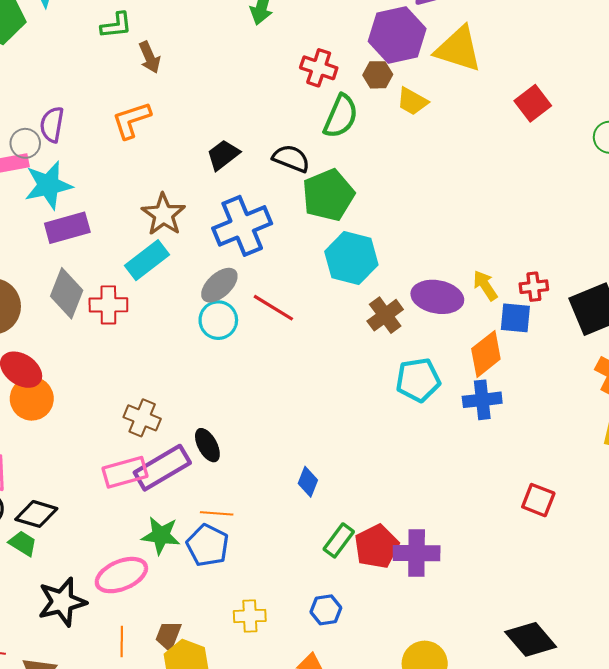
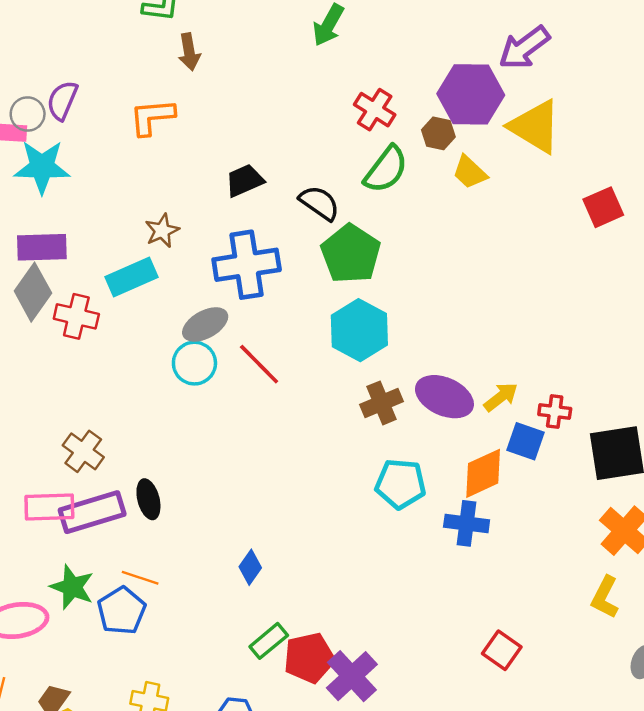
green pentagon: (328, 195) -> (351, 254), turned -30
brown star: (163, 214) -> (162, 231), size x0.7
purple rectangle: (67, 228) -> (42, 247), moved
yellow arrow: (485, 286) -> (501, 397), turned 72
purple cross: (417, 553) -> (352, 676), turned 33

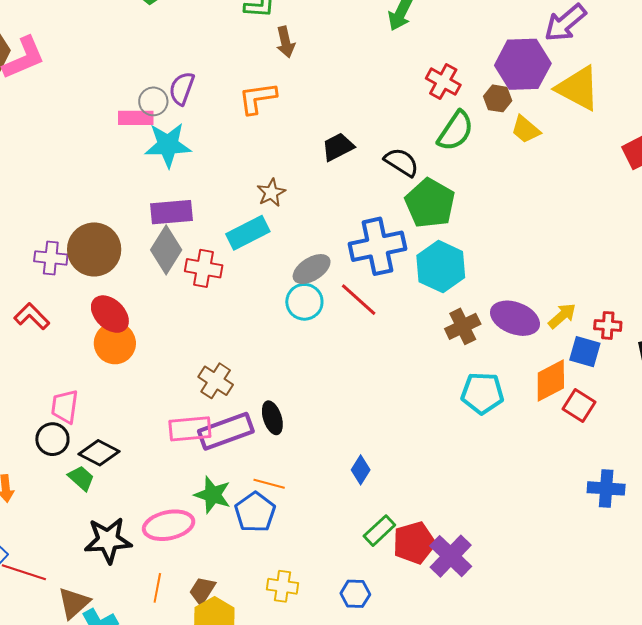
blue cross: (247, 265) -> (377, 246), moved
blue cross: (467, 523) -> (606, 488), moved
red square: (502, 650) -> (579, 405), moved

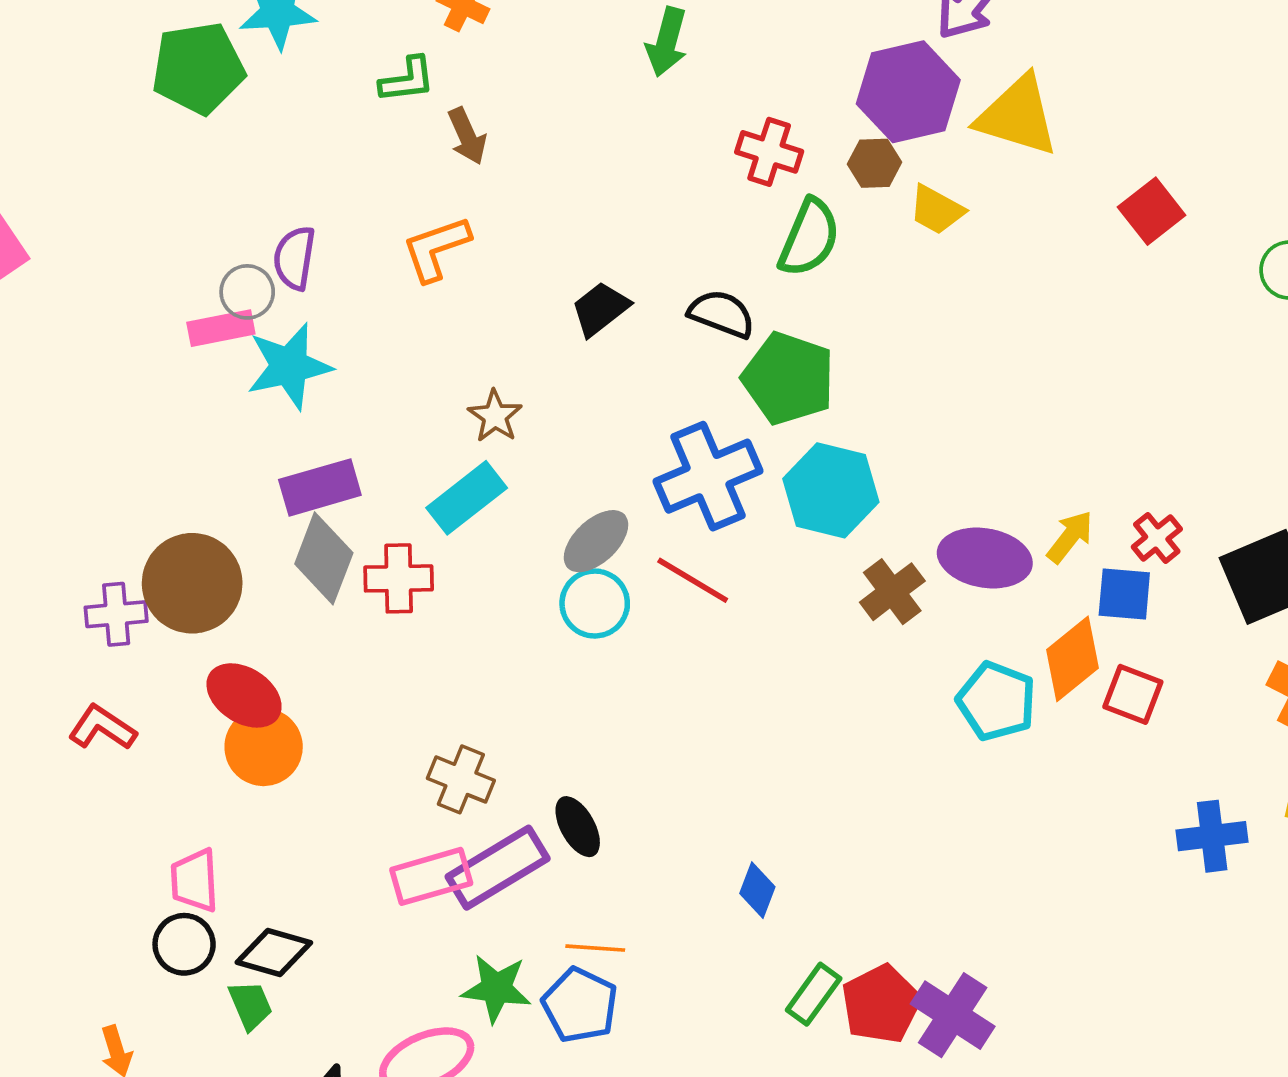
red cross: (608, 325) -> (1157, 538), turned -32
cyan pentagon: (482, 393) -> (996, 701), moved, turned 30
green trapezoid: (81, 478) -> (250, 1005), turned 36

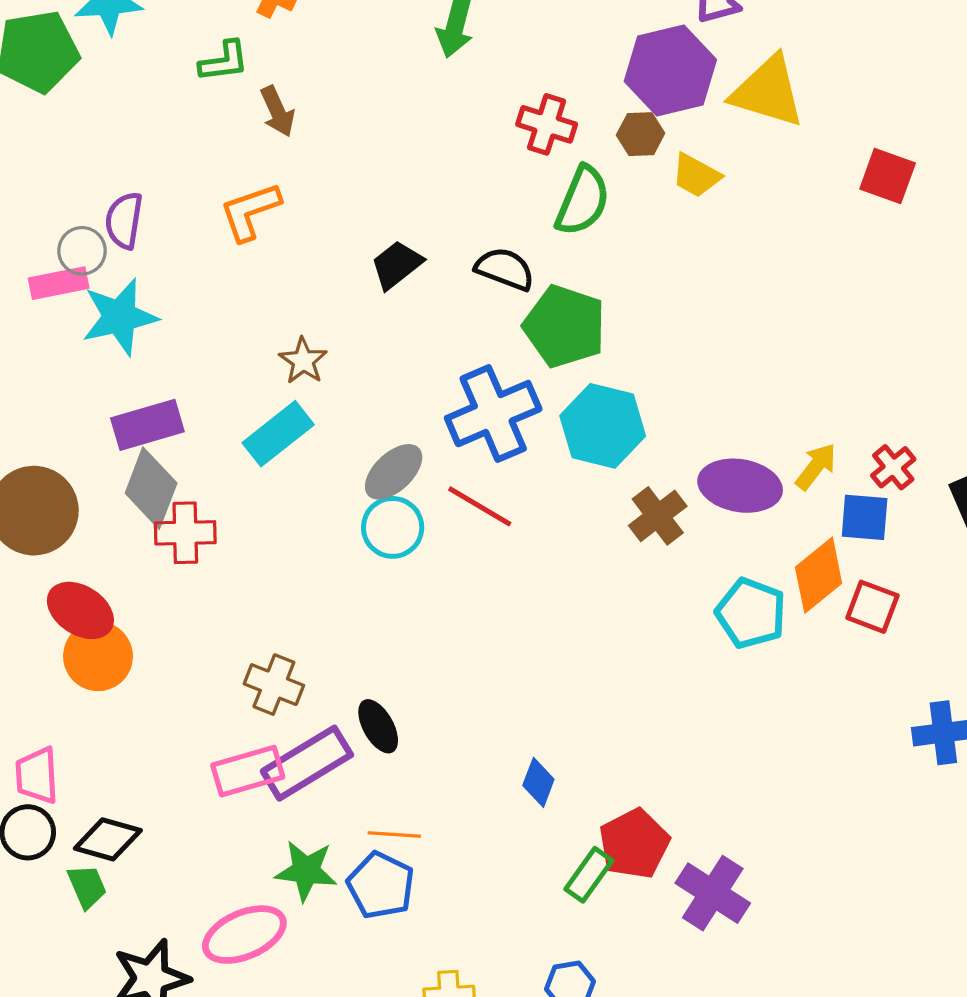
red square: (1152, 211) -> (888, 176), turned -32
red cross: (399, 578) -> (185, 533), moved
red pentagon: (881, 1004) -> (634, 844), moved

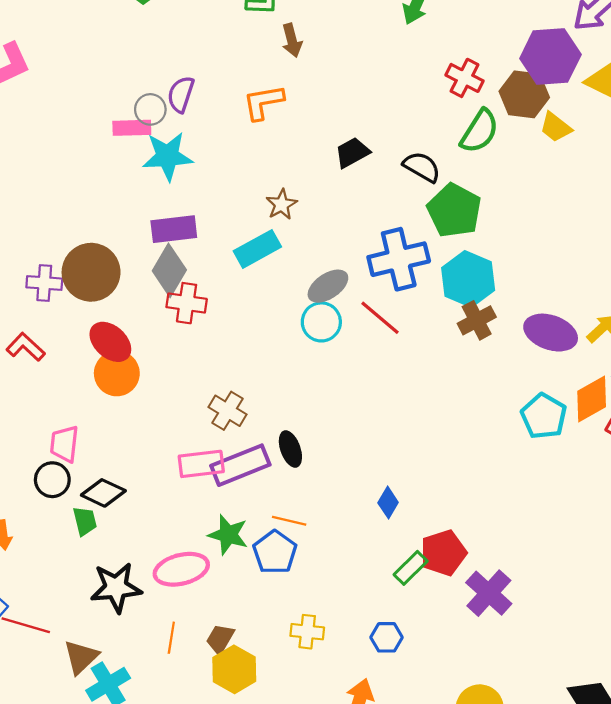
brown hexagon: (641, 134) -> (524, 94), size x1.6
brown cross: (658, 516) -> (477, 320), moved

